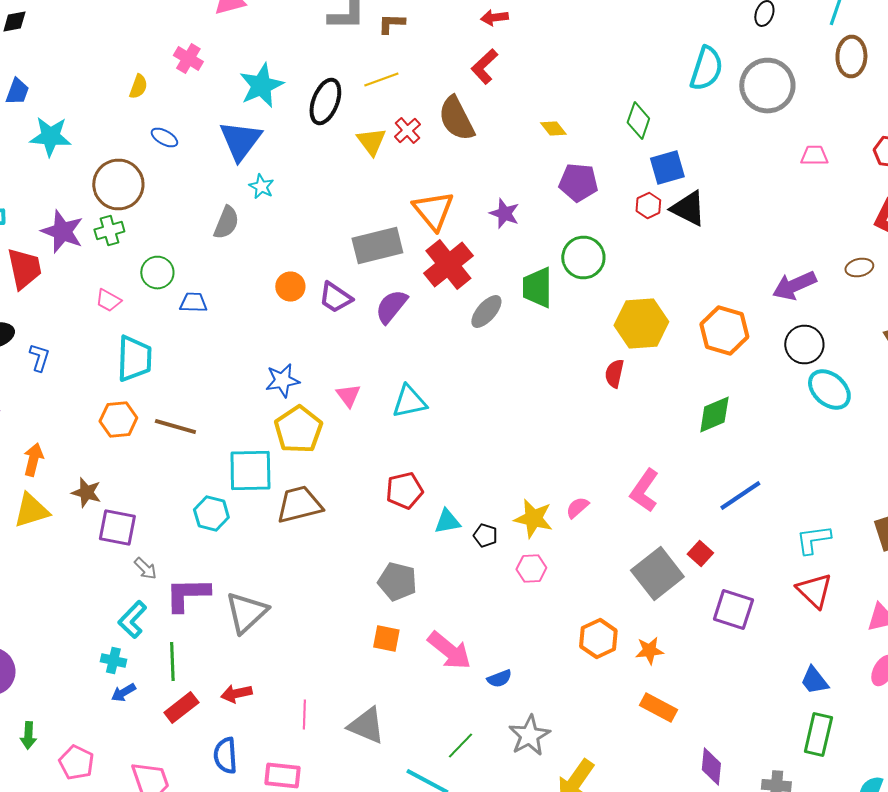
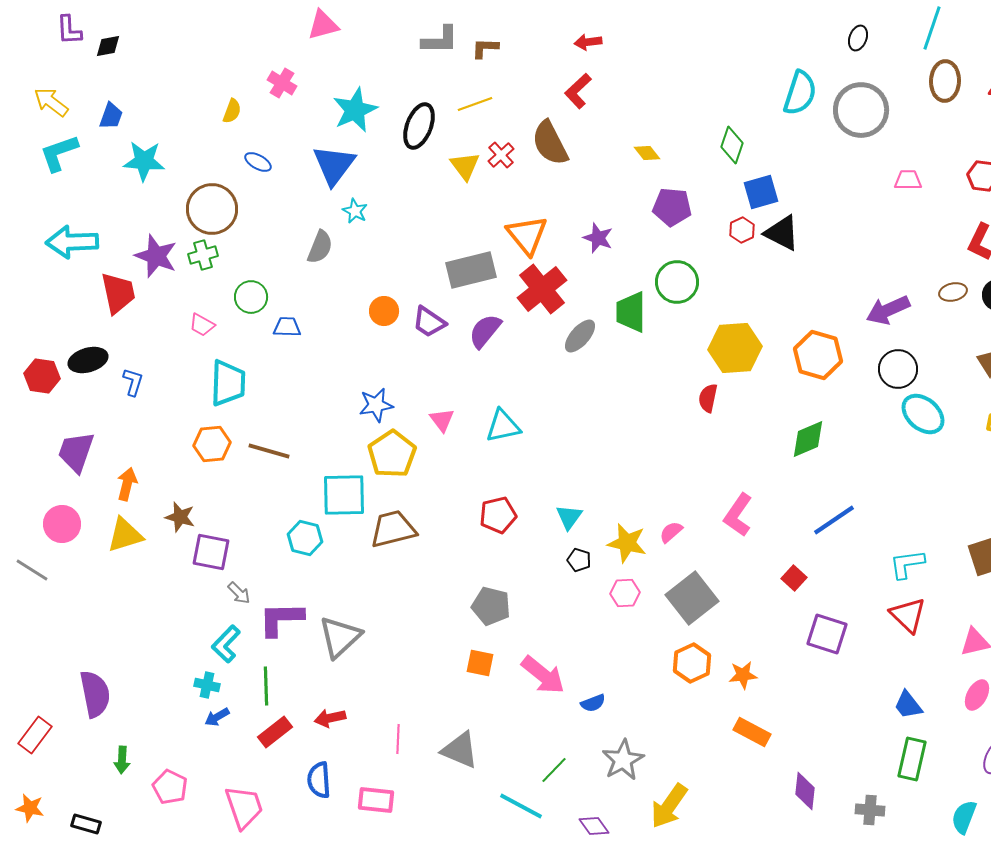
cyan triangle: (447, 522) -> (569, 517), moved, turned -44
gray square: (657, 574) -> (692, 598), moved

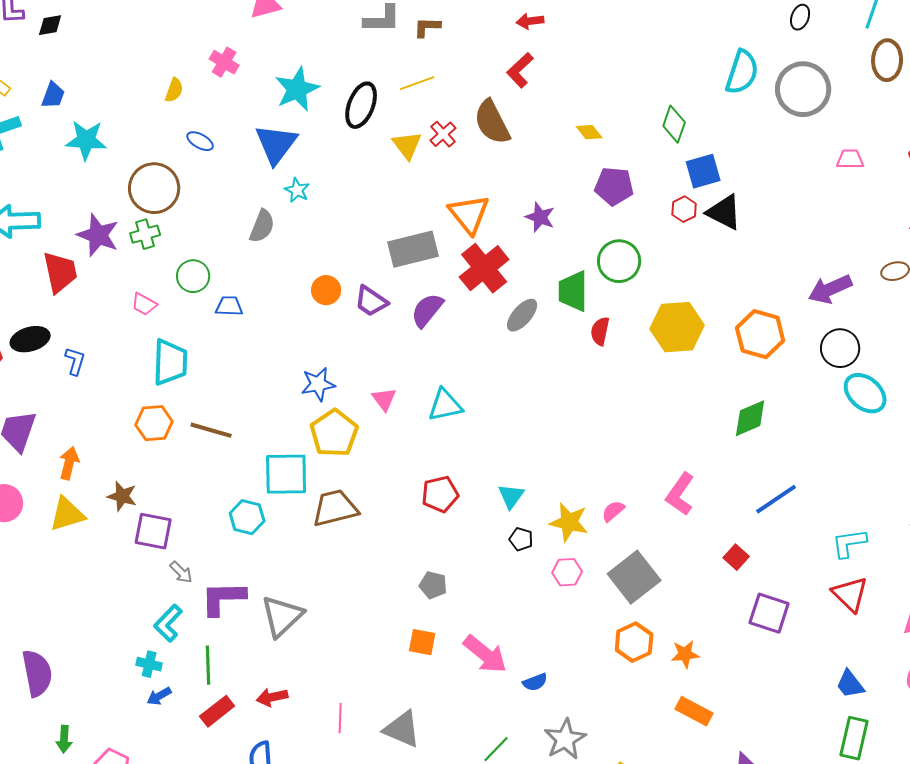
red semicircle: (708, 398) -> (600, 331), moved
gray pentagon: (491, 606) -> (433, 585), size x0.7

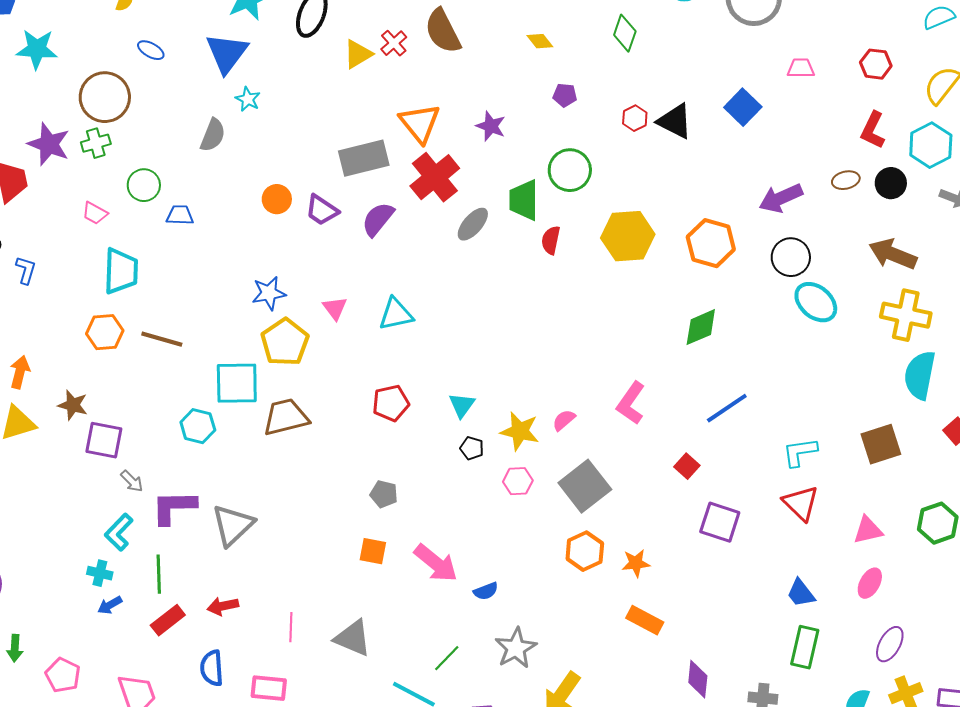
yellow triangle: (407, 145) -> (358, 54), turned 36
blue square: (703, 171) -> (743, 107), moved, turned -30
purple pentagon: (614, 186) -> (565, 95), size x0.6

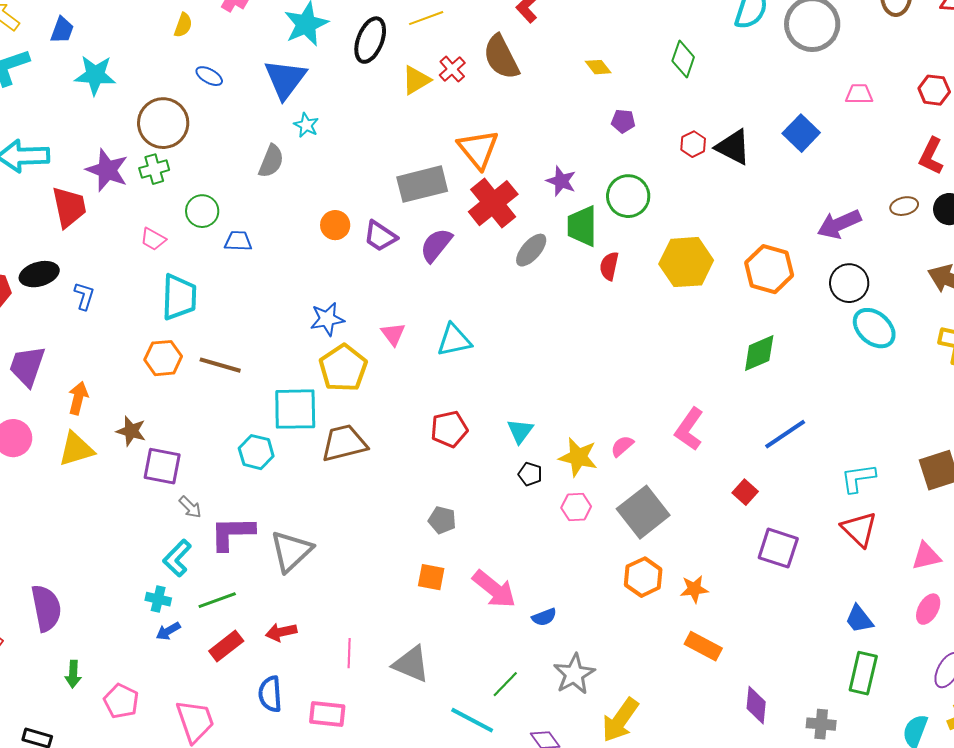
purple star: (491, 126) -> (561, 181), moved
green line: (159, 574) -> (217, 600), turned 72

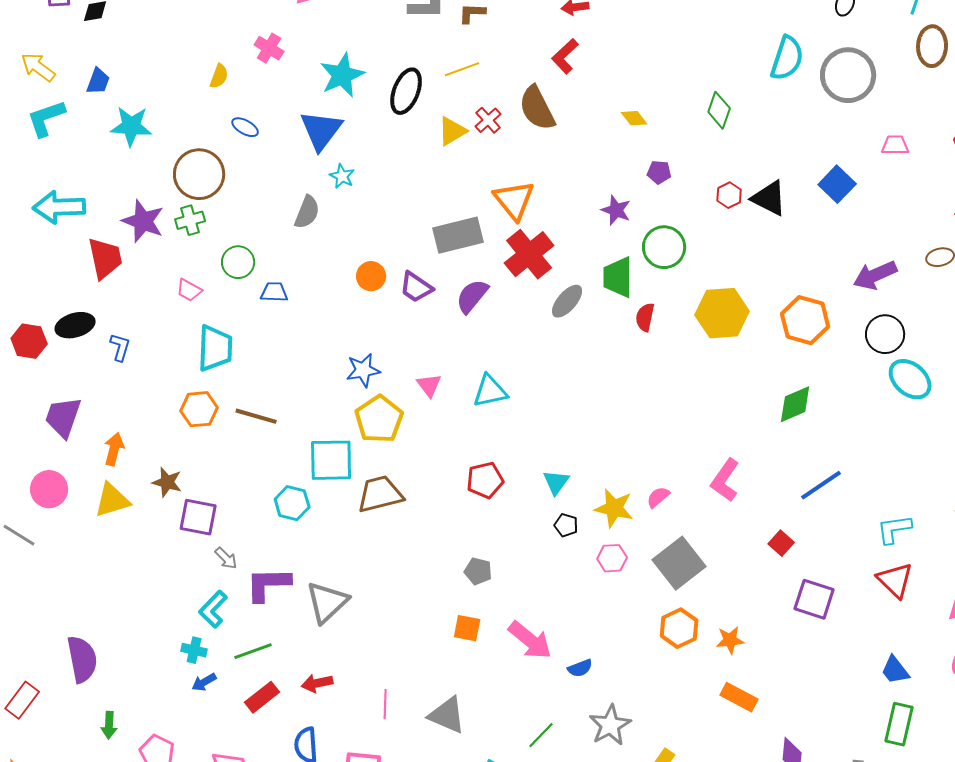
purple star: (561, 181) -> (616, 210), moved

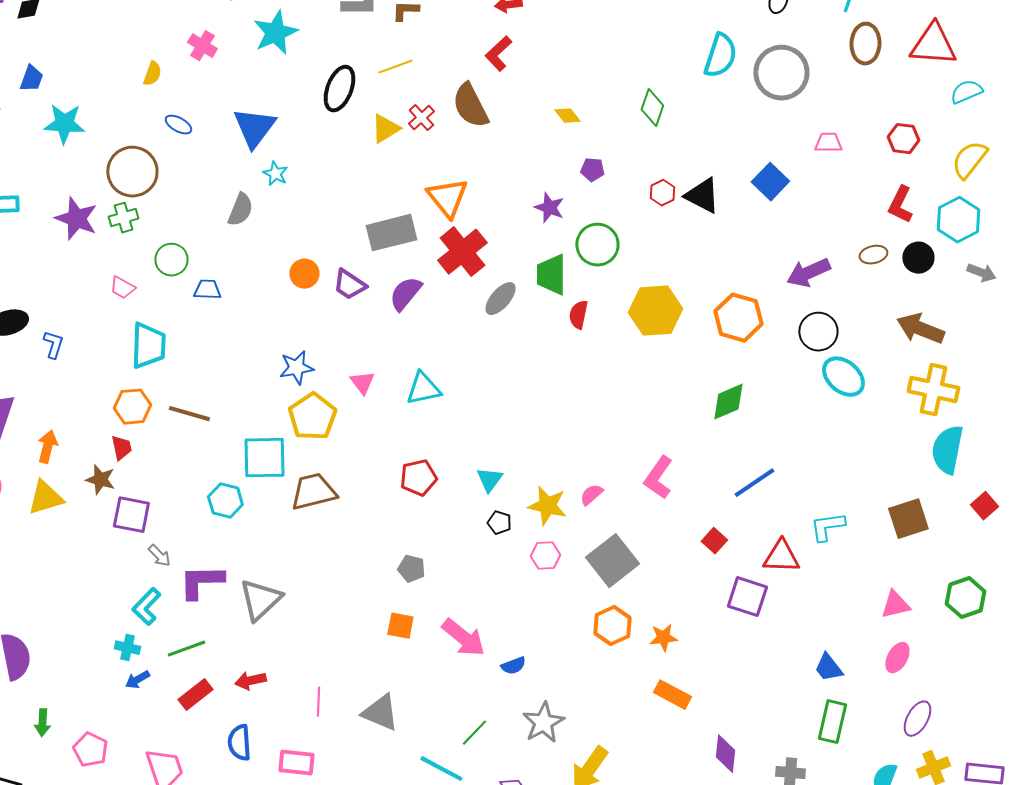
cyan star: (342, 75) -> (275, 33), moved
red trapezoid: (105, 258) -> (121, 448), moved, size x0.6
red triangle: (895, 580) -> (781, 557), moved, turned -42

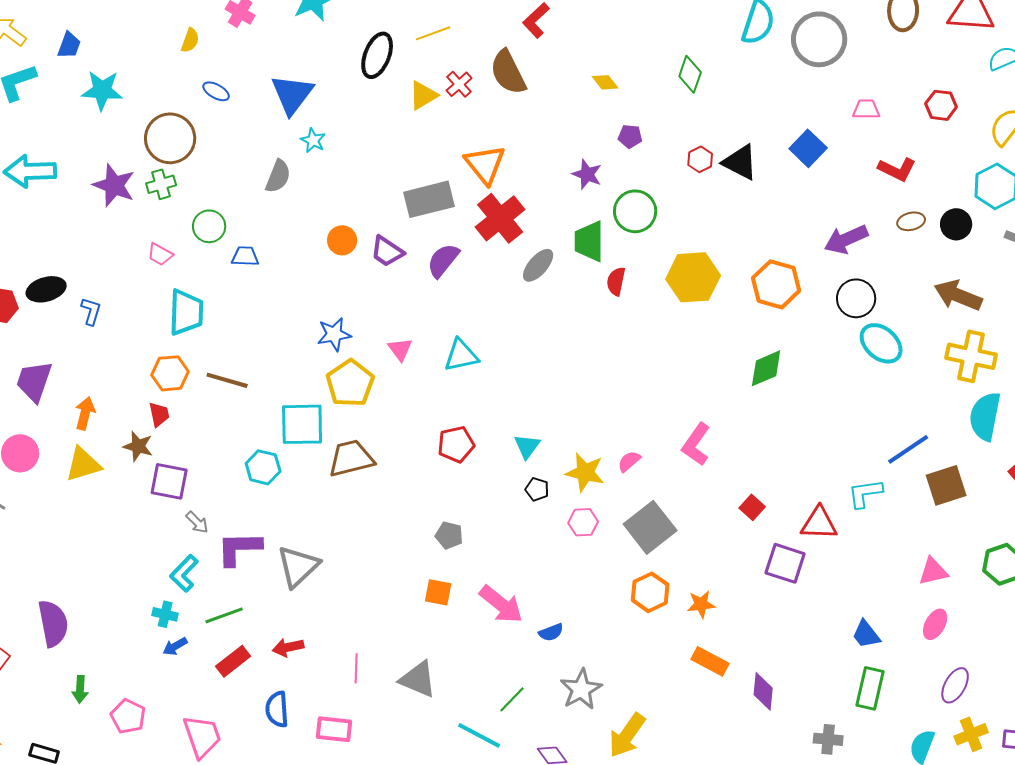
red L-shape: (900, 205) -> (897, 169), moved, turned -90
blue line: (754, 483) -> (908, 449), moved
purple diamond: (725, 754) -> (763, 691), moved

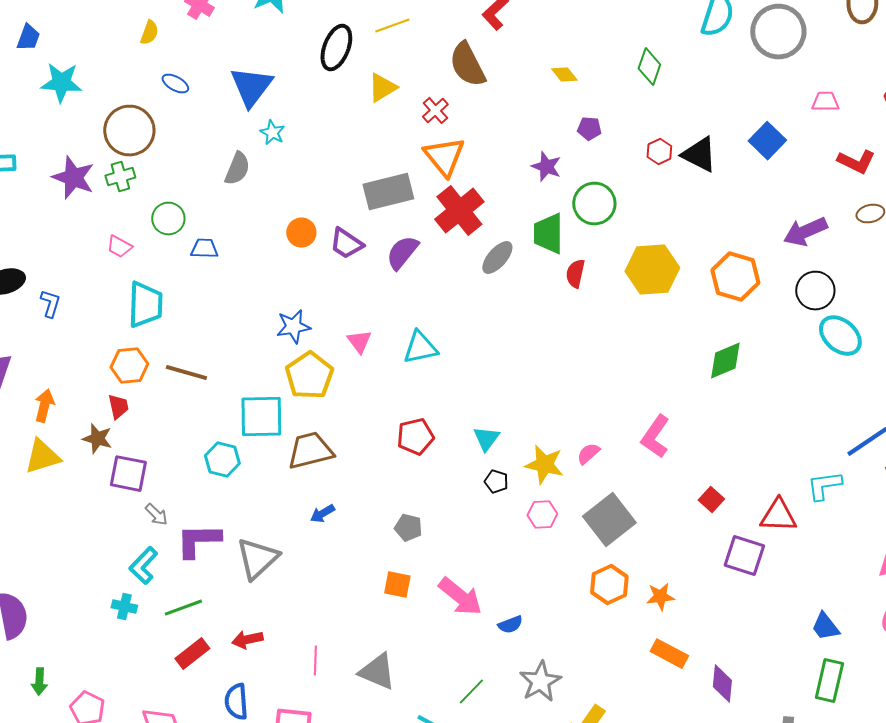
red cross: (459, 84) -> (435, 111), moved
blue arrow: (175, 646) -> (322, 514), moved

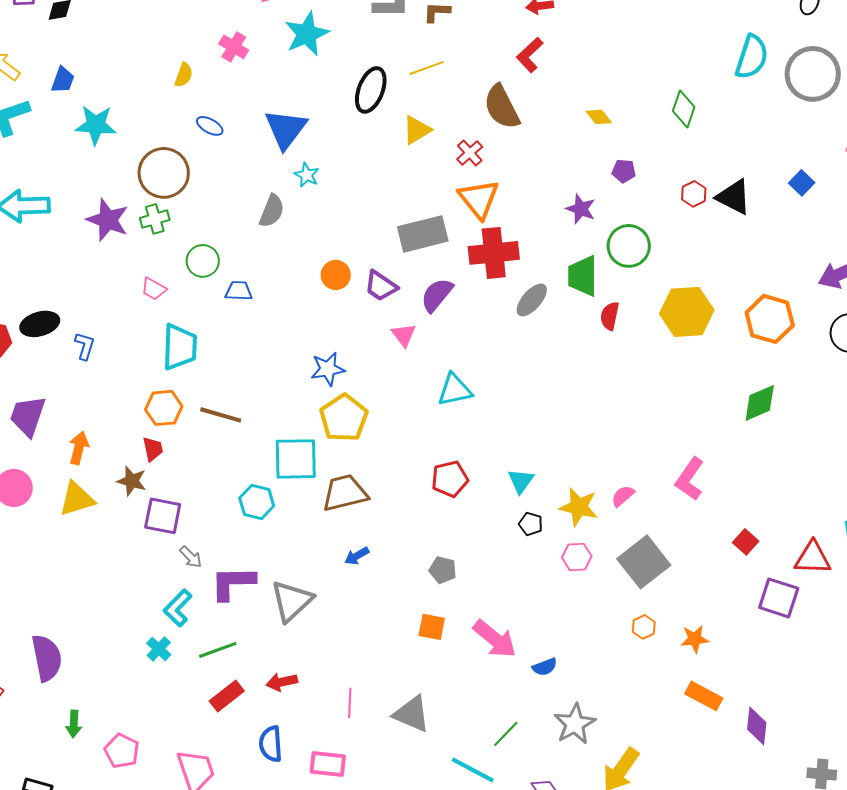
blue square: (767, 141) -> (802, 183), size x0.7
red cross: (459, 211) -> (494, 253), turned 33
pink triangle: (359, 342) -> (404, 335), moved
orange hexagon: (609, 585) -> (644, 627), size x0.6
cyan cross: (124, 607) -> (159, 649), turned 30

